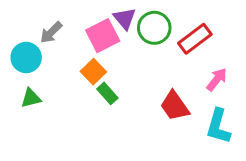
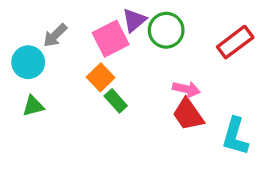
purple triangle: (125, 18) -> (134, 20), turned 30
red rectangle: (195, 39) -> (235, 42), moved
pink arrow: (217, 79) -> (186, 89), moved, turned 65

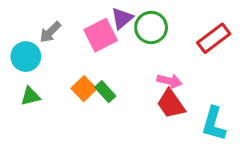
orange square: (101, 77) -> (84, 89), moved

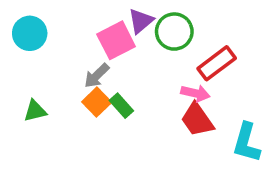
gray arrow: (50, 32) -> (97, 76), moved
red rectangle: (214, 38) -> (217, 63), moved
cyan circle: (26, 57) -> (30, 33), moved

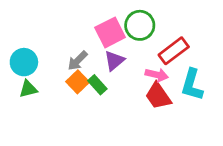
purple triangle: (141, 21) -> (114, 61), moved
cyan circle: (30, 33) -> (24, 62), moved
pink square: (116, 40) -> (110, 32), moved
cyan L-shape: (247, 143) -> (192, 85), moved

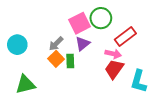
green rectangle: (97, 85) -> (70, 61), turned 40
cyan L-shape: (192, 85) -> (139, 81), moved
green triangle: (28, 89) -> (25, 84), moved, size x1.5
red trapezoid: (158, 96) -> (114, 69), turned 70

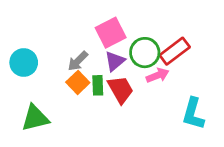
green circle: (101, 18) -> (145, 53), moved
pink arrow: (113, 54) -> (158, 75), turned -35
red trapezoid: (114, 69) -> (121, 90), moved, turned 115

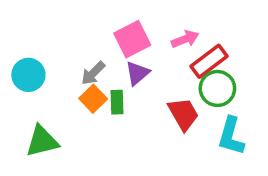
green circle: (145, 53) -> (217, 88), moved
pink arrow: (158, 75) -> (185, 39), moved
red trapezoid: (121, 90) -> (183, 114), moved

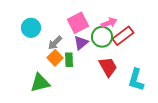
cyan circle: (28, 75) -> (31, 28), moved
green circle: (217, 88) -> (102, 37), moved
green triangle: (42, 141) -> (40, 83), moved

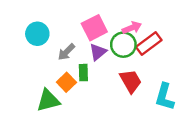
orange square: (55, 58) -> (66, 82), moved

